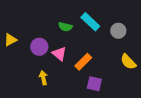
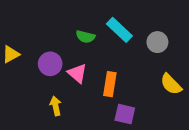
orange rectangle: (83, 62) -> (110, 84), turned -36

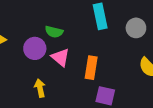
cyan rectangle: (119, 30) -> (100, 16), turned 35
green semicircle: (85, 37) -> (54, 32), moved

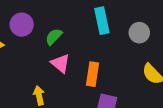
green semicircle: (54, 32) -> (54, 37), turned 120
purple circle: (35, 48) -> (22, 25), moved

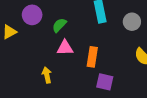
pink triangle: (60, 63) -> (65, 48), turned -42

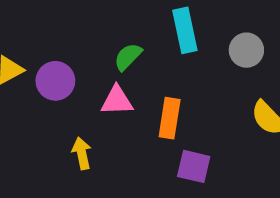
purple circle: (32, 15) -> (55, 81), moved
green semicircle: (59, 25) -> (128, 57), moved

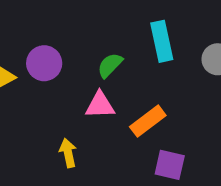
purple circle: (55, 81) -> (44, 63), moved
orange rectangle: (170, 118) -> (148, 121), turned 44

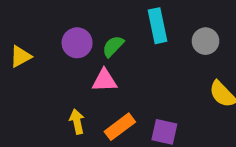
purple circle: (44, 63) -> (77, 43), moved
orange rectangle: (148, 121) -> (120, 127), moved

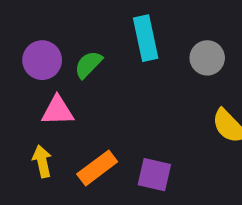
pink triangle: (104, 80) -> (58, 111), moved

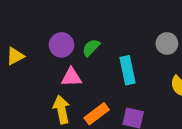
cyan rectangle: (146, 38) -> (128, 70), moved
yellow arrow: (42, 161) -> (61, 110), size x1.4

